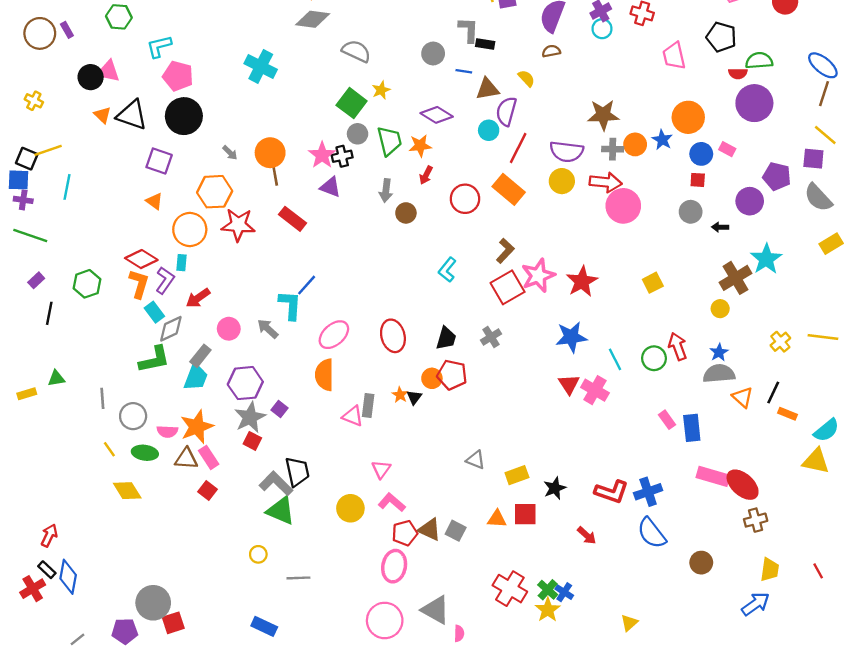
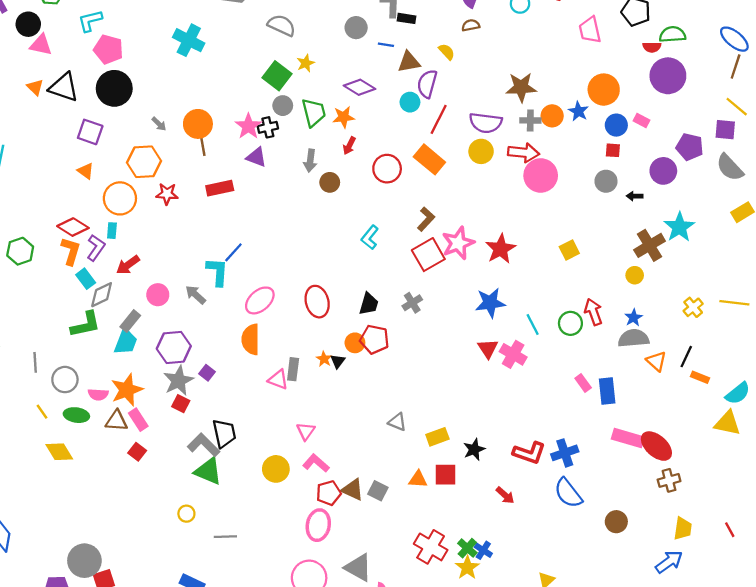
black circle: (91, 77) -> (28, 24), moved
red rectangle: (293, 219) -> (220, 188), turned -50
red star: (238, 225) -> (167, 194), size x0.7

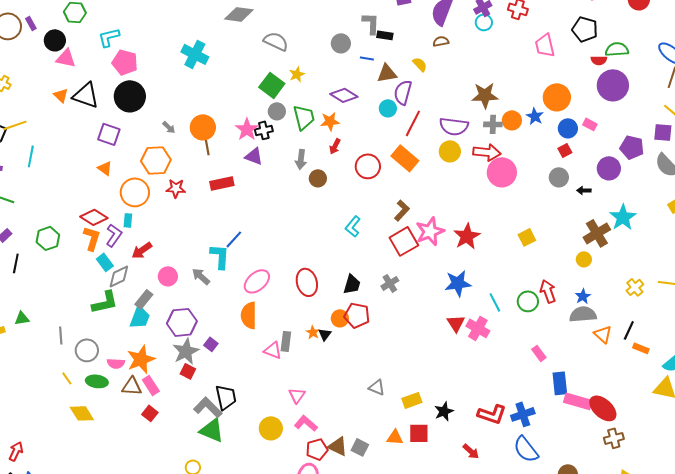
red square: (613, 150) -> (565, 150), turned -32
blue rectangle: (607, 391) -> (560, 383), moved

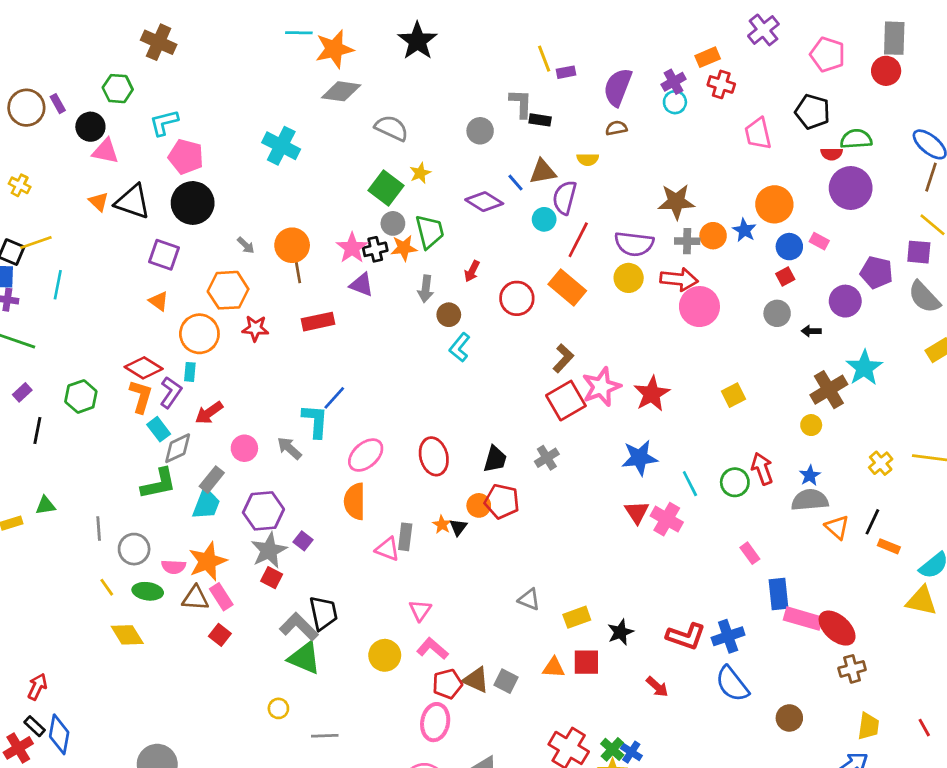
blue line: (367, 58) -> (516, 183), moved, turned 40
yellow semicircle: (420, 64) -> (588, 159), turned 133
orange star: (330, 121) -> (404, 248), moved
cyan L-shape: (353, 226) -> (460, 347), moved

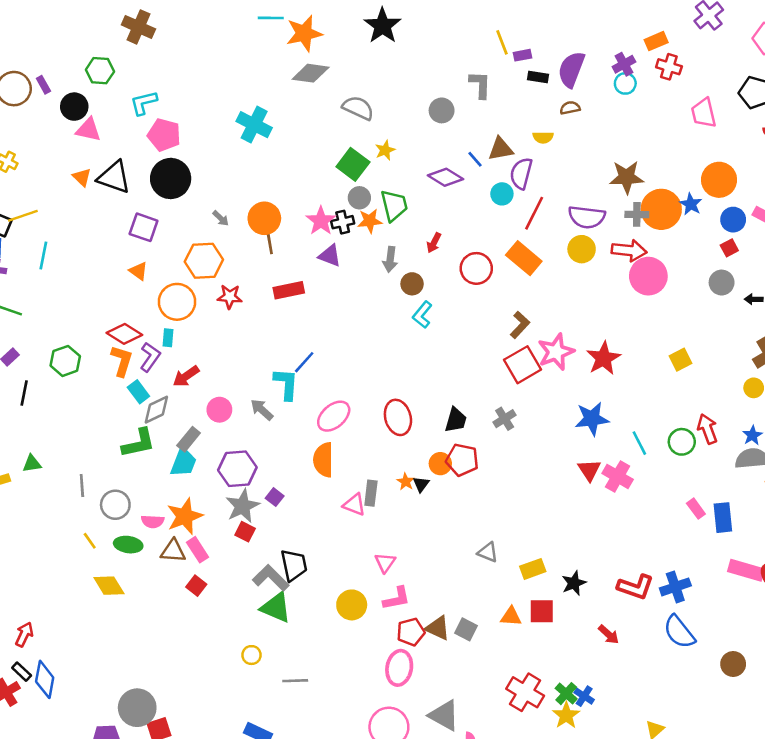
black rectangle: (540, 120) -> (538, 77), moved
orange circle: (713, 236) -> (661, 209), size x1.6
blue rectangle: (778, 594) -> (723, 518), moved
pink L-shape: (432, 648) -> (397, 598), turned 128

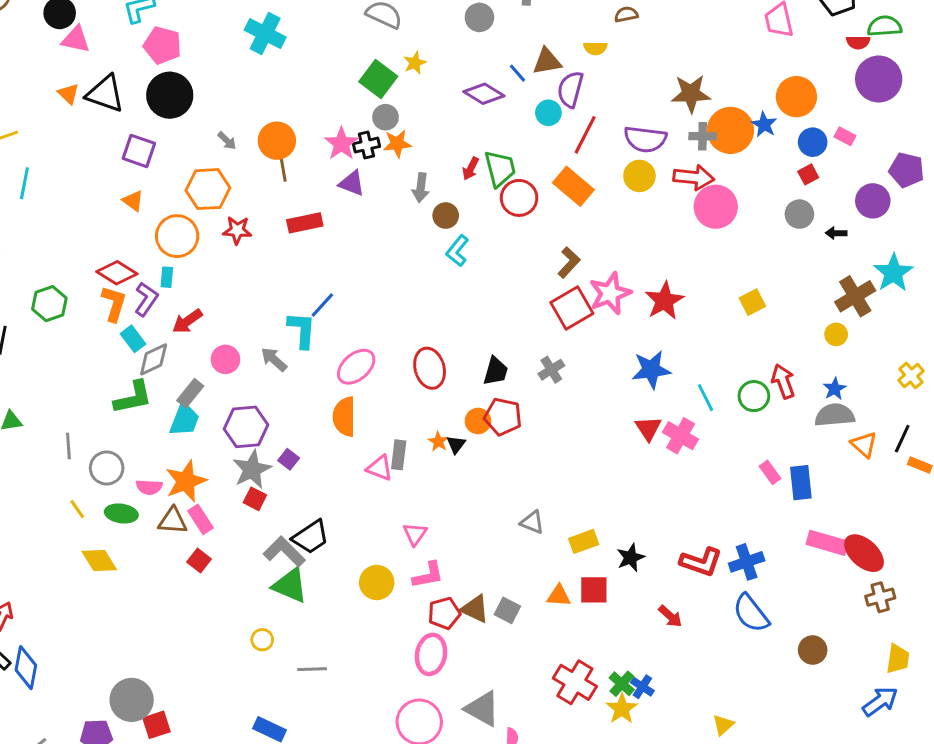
green trapezoid: (394, 205) -> (500, 169), moved
black trapezoid: (294, 565) -> (311, 537), turned 68

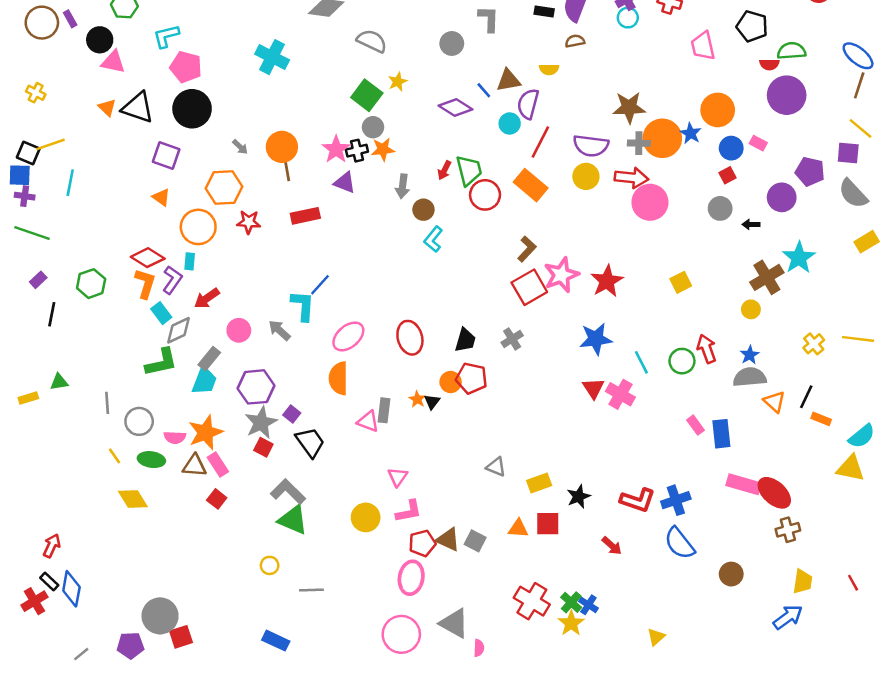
black trapezoid: (311, 537) -> (310, 442), moved, turned -92

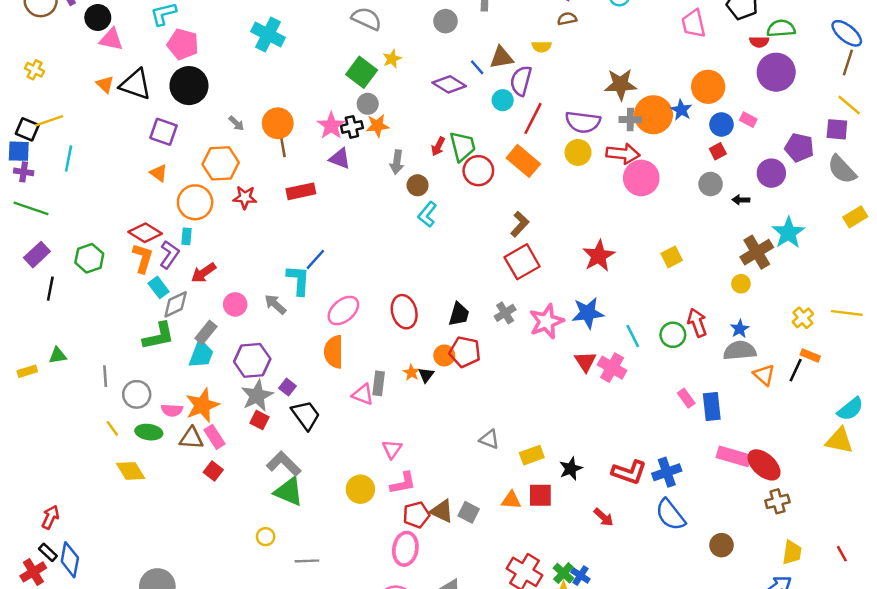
pink star: (561, 275) -> (546, 321), moved
purple rectangle: (38, 280) -> (37, 255), size x1.5
orange rectangle: (821, 419) -> (810, 355), moved

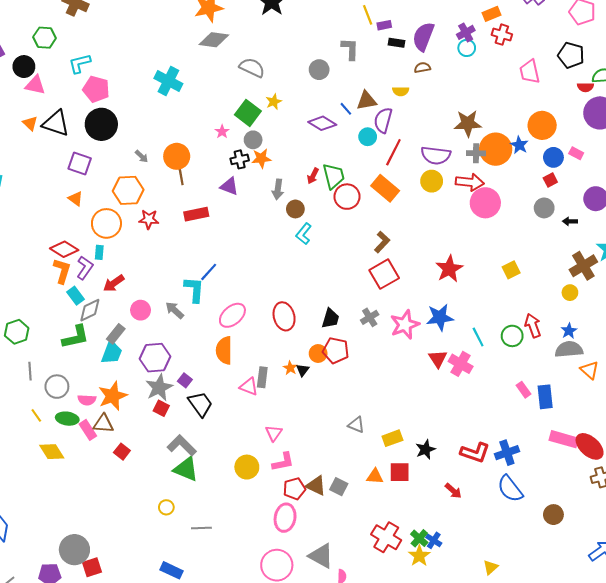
pink star: (331, 126) -> (222, 132), moved, size x0.6
green hexagon: (89, 258) -> (17, 332), moved
pink rectangle: (215, 437) -> (88, 430), moved

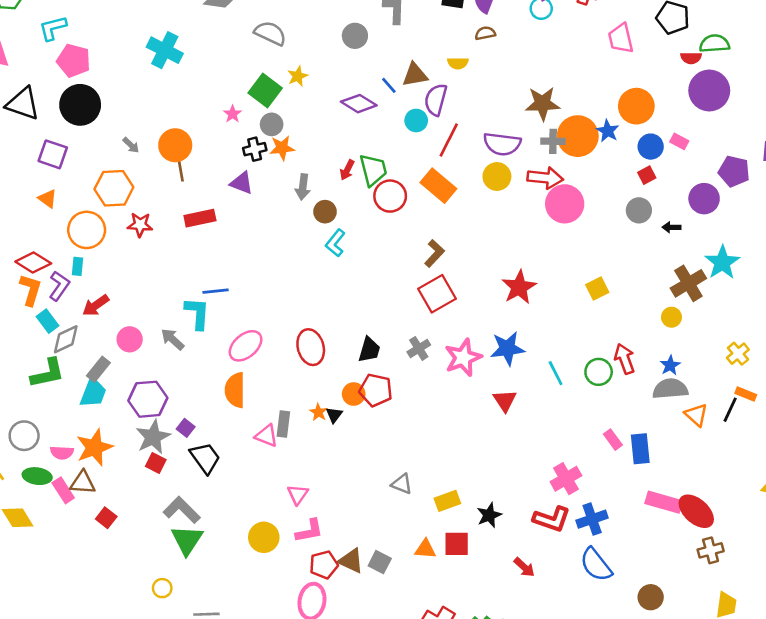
blue line: (209, 272) -> (216, 291), turned 42
pink cross: (461, 364) -> (566, 479), moved, turned 30
green triangle: (186, 469) -> (187, 540), turned 40

